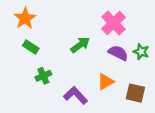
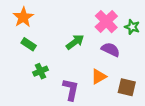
green star: (141, 52) -> (132, 27), moved
purple L-shape: (76, 95) -> (71, 89), turned 55

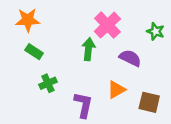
orange star: (23, 17) -> (28, 20), turned 30
pink cross: (106, 22) -> (107, 25), moved
green arrow: (75, 42) -> (88, 49), turned -48

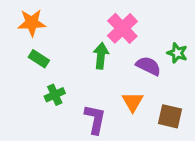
green star: (156, 31) -> (177, 53), moved
orange triangle: (116, 90) -> (133, 102), turned -30

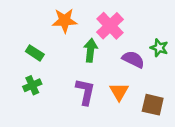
orange star: (32, 23) -> (65, 21), moved
green cross: (55, 95) -> (32, 85), moved
purple L-shape: (95, 119) -> (85, 92), moved

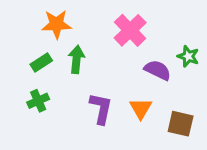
orange star: (65, 21) -> (57, 24), moved
green arrow: (91, 50) -> (76, 59), moved
green rectangle: (35, 53) -> (41, 62), turned -66

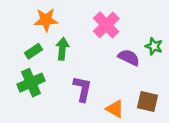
green cross: (38, 101) -> (31, 83), size x1.5
orange triangle: (141, 108) -> (115, 109), moved, turned -30

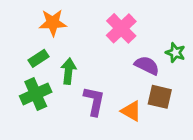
green arrow: (62, 49) -> (68, 71), moved
brown square: (148, 101) -> (160, 97), moved
orange triangle: (115, 109) -> (131, 111), moved

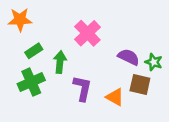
orange star: (53, 23) -> (20, 20), moved
pink cross: (121, 28) -> (87, 33), moved
green star: (175, 53) -> (154, 62), moved

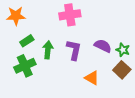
pink cross: (87, 33) -> (70, 15), moved, turned 35
brown square: (140, 85) -> (122, 70), moved, turned 30
purple L-shape: (82, 88) -> (74, 50), moved

